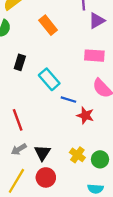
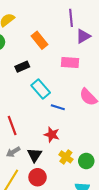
pink rectangle: (94, 56) -> (70, 63), moved
black rectangle: (20, 62) -> (22, 67), moved, turned 48
red star: (85, 115) -> (52, 135), moved

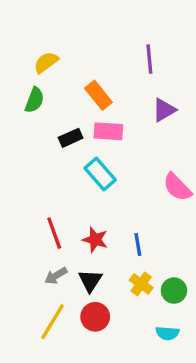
purple triangle: (83, 36) -> (164, 110), moved
pink rectangle: (70, 63) -> (108, 131), moved
blue line: (58, 107) -> (138, 245), moved, turned 64
red star: (52, 135) -> (95, 240), moved

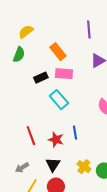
blue line: (138, 245) -> (75, 133), moved
gray arrow: (56, 276) -> (22, 168), moved

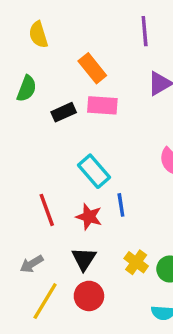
yellow semicircle: (26, 32) -> (38, 35), turned -70
green semicircle: (19, 55) -> (27, 89), moved
cyan rectangle: (59, 100) -> (94, 171), moved

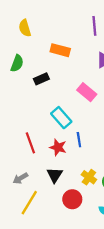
orange rectangle: (92, 68) -> (60, 50), turned -36
pink rectangle: (102, 105) -> (87, 92), moved, turned 36
red circle: (89, 296) -> (72, 199), moved

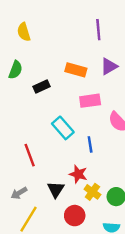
orange rectangle: (60, 50) -> (76, 70), moved
pink rectangle: (87, 92) -> (90, 101), turned -48
blue line: (79, 140) -> (90, 144), moved
red star: (58, 147) -> (78, 174), moved

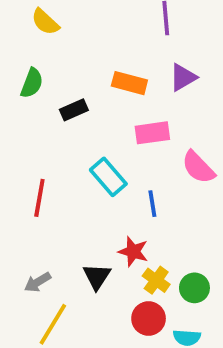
yellow semicircle: (24, 32) -> (45, 22), turned -30
red line: (30, 155) -> (39, 198), moved, turned 30
red circle: (75, 216) -> (149, 318), moved

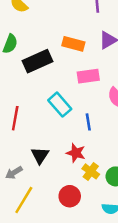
black rectangle: (74, 110) -> (37, 61), size x1.6
black triangle: (97, 276) -> (40, 155), moved
red circle: (149, 318) -> (70, 196), moved

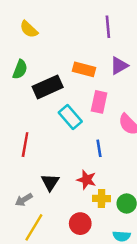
pink rectangle: (88, 76) -> (99, 102), turned -70
cyan rectangle: (60, 105) -> (70, 117), moved
yellow cross: (91, 171) -> (102, 198), turned -35

